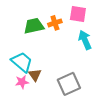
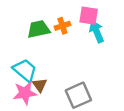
cyan arrow: (85, 40) -> (97, 32), moved
pink star: (22, 82) -> (25, 93), size x1.5

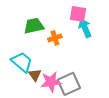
orange cross: (62, 26) -> (55, 38), moved
pink star: (25, 93) -> (51, 82), moved

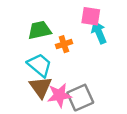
cyan trapezoid: (22, 62) -> (40, 65), moved
brown triangle: (35, 75) -> (41, 87), size x1.5

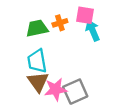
orange cross: (64, 44) -> (60, 23), moved
cyan trapezoid: (40, 65) -> (37, 61), turned -140

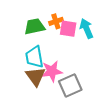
pink square: (85, 15) -> (68, 29), moved
pink star: (56, 89) -> (52, 71), moved

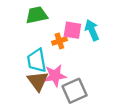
orange cross: (56, 21) -> (59, 41), moved
green trapezoid: (35, 26) -> (37, 15), moved

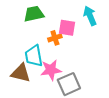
cyan arrow: (92, 30) -> (90, 16), moved
brown triangle: (38, 81) -> (21, 73), moved, turned -40

